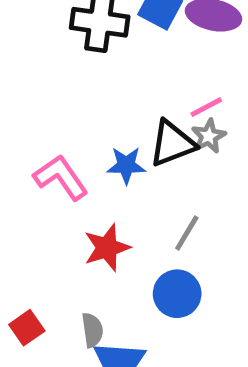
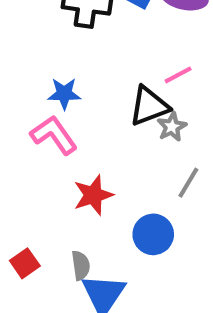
gray star: (209, 136) -> (172, 127), moved
blue star: (126, 165) -> (64, 94), moved
gray line: (187, 233) -> (188, 183), moved

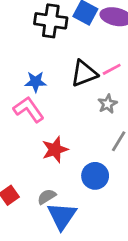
black triangle: (149, 106) -> (84, 73), moved
gray semicircle: (81, 265) -> (47, 197), turned -114

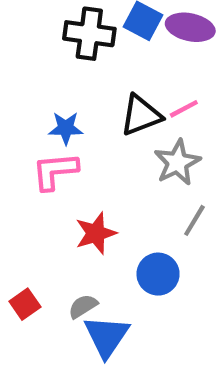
gray star: (108, 104) -> (177, 162), size x1.5
pink L-shape: (29, 109) -> (55, 171), turned -60

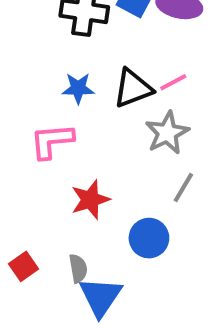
blue star: (66, 128) -> (78, 88), moved
gray semicircle: (83, 306) -> (78, 268), turned 112

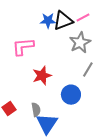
blue star: (78, 88) -> (48, 21), moved

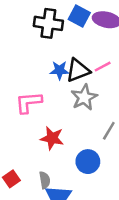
gray star: (80, 43) -> (84, 97), moved
red star: (42, 76) -> (52, 138), turned 30

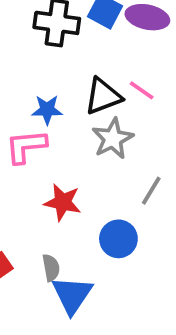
pink line: (103, 67) -> (142, 90), turned 63
blue star: (59, 70) -> (47, 110), moved

